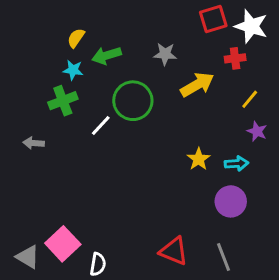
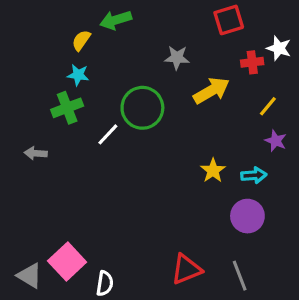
white star: (251, 26) -> (279, 48), moved, size x0.7
green arrow: (107, 55) -> (116, 20), moved
red triangle: (174, 251) -> (186, 269), turned -44

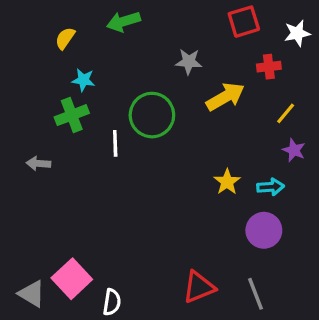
yellow semicircle: (81, 40) -> (65, 38), moved
white star: (279, 48) -> (297, 33), moved, turned -30
white line: (108, 134) -> (115, 143), turned -45

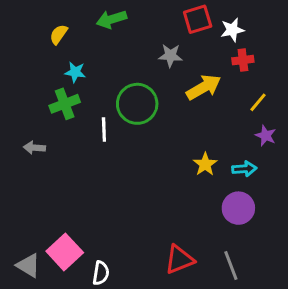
red square: (244, 22) -> (198, 19), moved
white star: (297, 33) -> (232, 30), moved

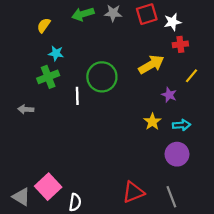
gray star: (170, 55) -> (113, 13), moved
purple star: (266, 136) -> (169, 95), moved

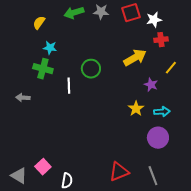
green cross: (48, 77) -> (43, 69), turned 36
green circle: (102, 77) -> (91, 69), size x0.7
pink square: (48, 187) -> (43, 167), size x0.7

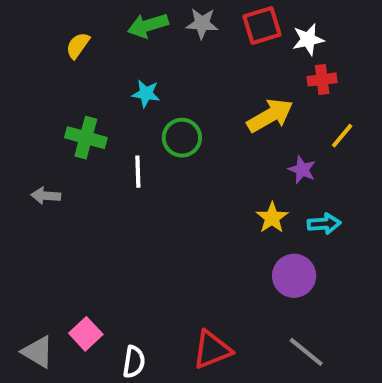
cyan star: (50, 48) -> (146, 94), moved
purple circle: (158, 138) -> (294, 276), moved
red triangle: (119, 172) -> (212, 350), moved
gray line: (153, 176) -> (306, 352), turned -30

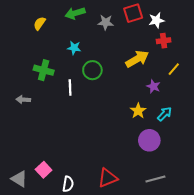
gray star: (202, 23) -> (106, 22), moved
cyan arrow: (324, 224) -> (165, 114), turned -42
gray line: (306, 352) -> (155, 179), turned -54

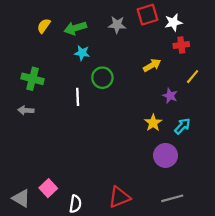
green arrow: (75, 13) -> (75, 28), moved
yellow arrow: (137, 59) -> (152, 65), size x0.7
green cross: (44, 70) -> (33, 79), moved

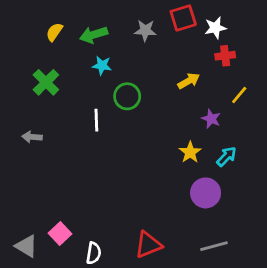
green cross: (33, 79) -> (46, 82), moved, turned 30

